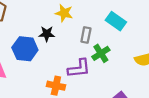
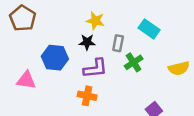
black star: (47, 34) -> (87, 42), moved
purple L-shape: (79, 68) -> (95, 68), moved

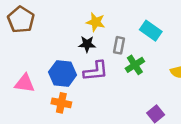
blue hexagon: (55, 58) -> (63, 73), moved
orange cross: (87, 96) -> (61, 103), moved

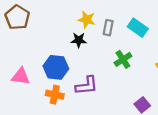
gray rectangle: (119, 45) -> (108, 28), moved
purple L-shape: (96, 71) -> (87, 86), moved

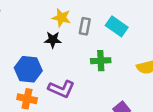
green cross: (123, 59) -> (101, 61), turned 30
purple L-shape: (87, 86) -> (61, 89), turned 30

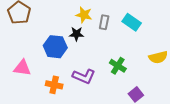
green cross: (101, 61) -> (118, 66), moved, turned 35
blue hexagon: (28, 69) -> (55, 47), moved

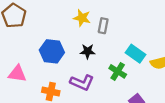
cyan rectangle: (132, 22) -> (135, 54), moved
black star: (76, 34) -> (88, 51), moved

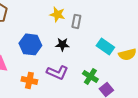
green cross: (118, 71) -> (90, 76), moved

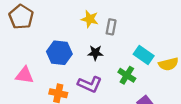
green cross: (90, 76) -> (127, 75), moved

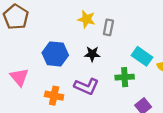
pink triangle: (25, 75) -> (19, 77), turned 42
green cross: (127, 75) -> (125, 77), turned -36

